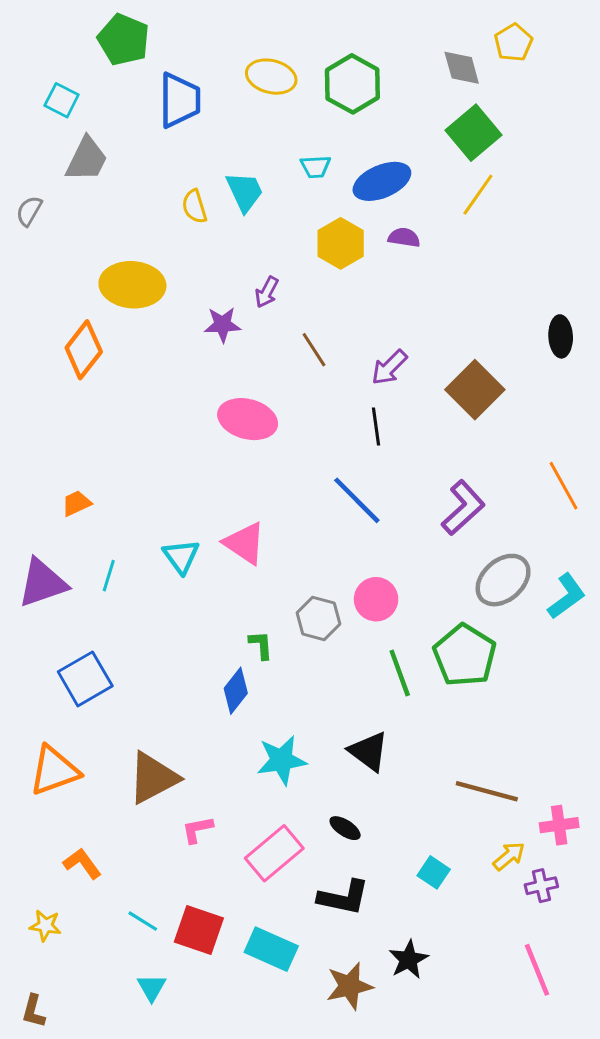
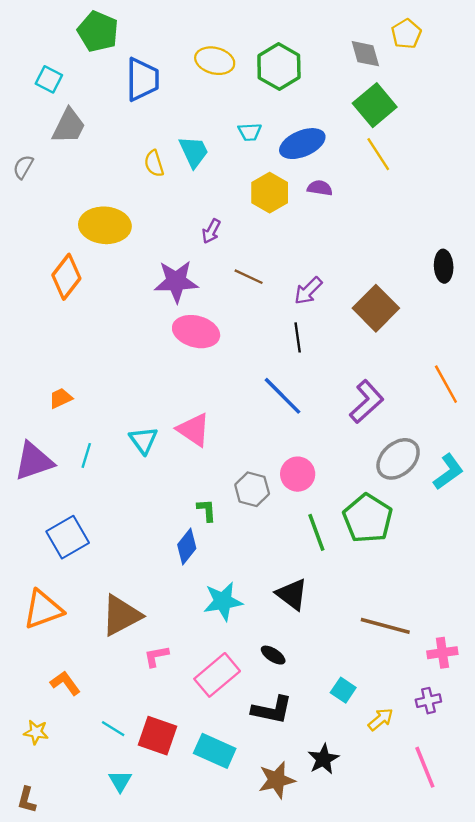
yellow line: (478, 195) -> (378, 154), turned -68
purple star: (222, 325) -> (176, 281), moved, size x1.5
brown line: (314, 350) -> (249, 277), turned -32
yellow arrow: (509, 856) -> (381, 719), moved

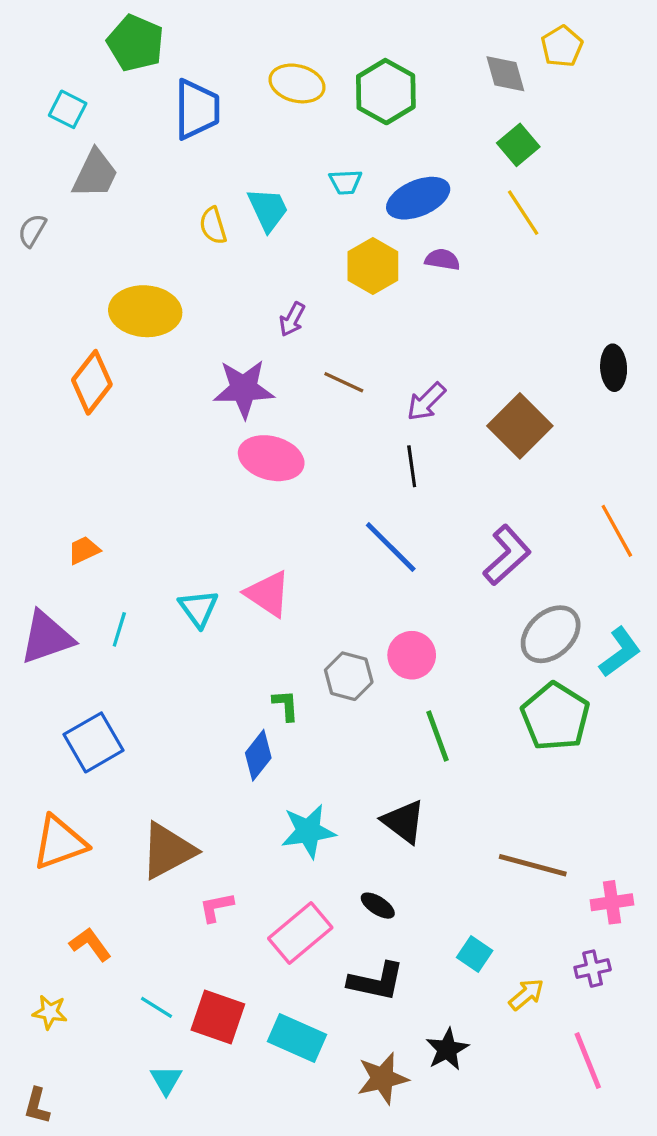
green square: (375, 105) -> (518, 145), size x0.7
green pentagon: (368, 518) -> (555, 717), moved

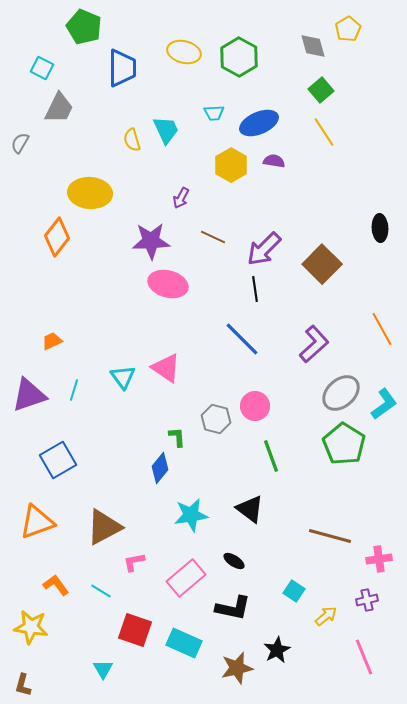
purple arrow: (426, 402) -> (264, 249), size x1.4
cyan line: (156, 1007) -> (101, 591), moved
yellow star: (50, 1012) -> (31, 627), size x1.6

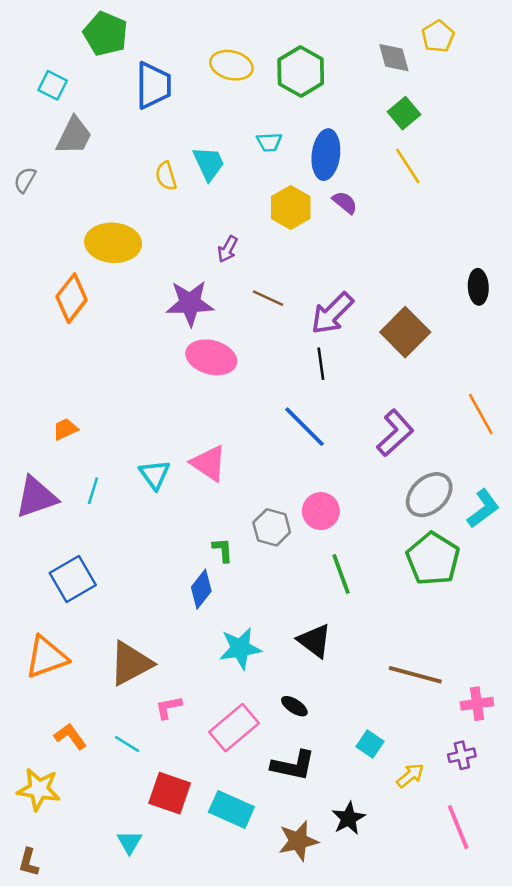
blue ellipse: (259, 123) -> (326, 155), turned -60
purple semicircle: (274, 161) -> (345, 202), turned 30

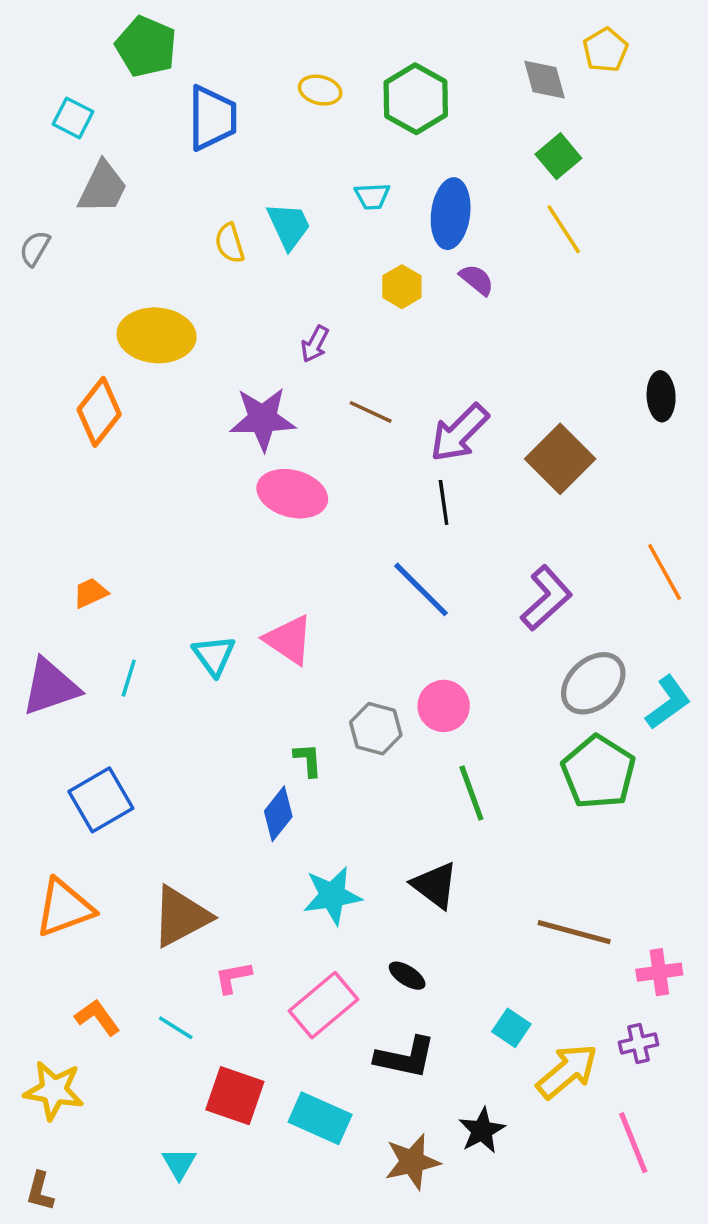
yellow ellipse: (231, 65) -> (320, 90), size x0.7
yellow hexagon: (291, 208) -> (402, 287), size x0.7
yellow arrow: (410, 775) -> (567, 1071), size x1.6

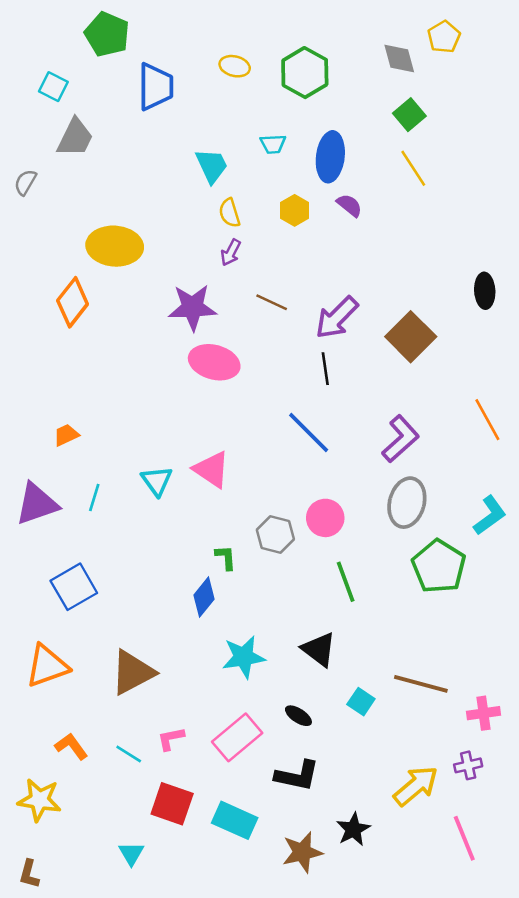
yellow semicircle: (230, 243) -> (230, 213), moved
gray ellipse: (593, 683) -> (407, 503), moved, turned -33
pink L-shape: (233, 977) -> (171, 739), moved
cyan square: (511, 1028) -> (361, 702), moved

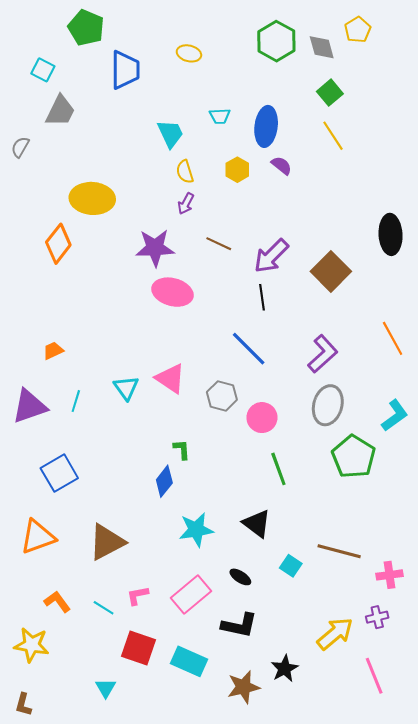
green hexagon: (305, 73) -> (276, 41), moved
black ellipse: (485, 291) -> (391, 234), size x1.4
gray hexagon: (275, 534) -> (222, 396), moved

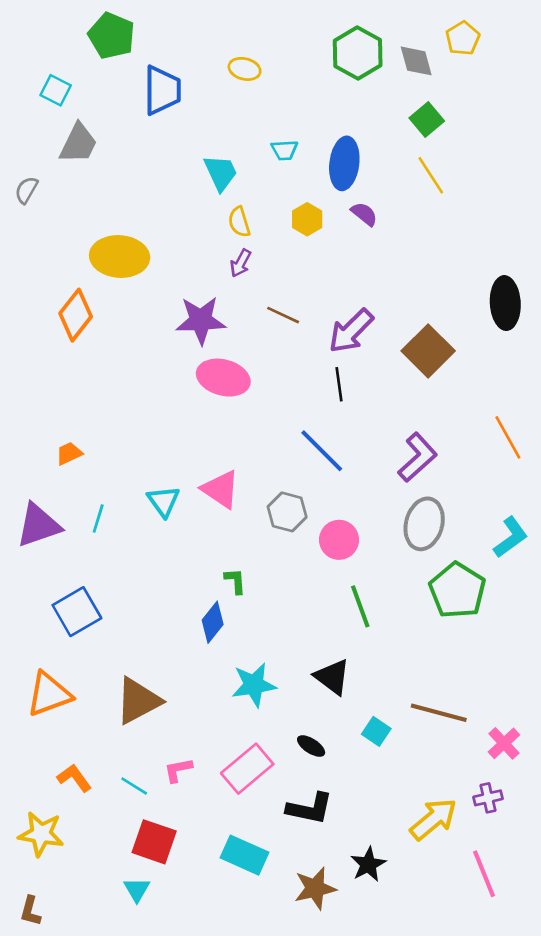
pink cross: (390, 575) -> (504, 743), turned -35
red square: (139, 648) -> (154, 842), moved

